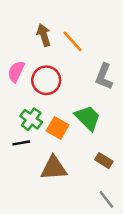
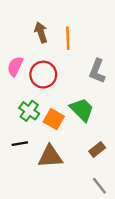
orange line: (73, 41) -> (68, 38), turned 40
black line: (21, 143) -> (20, 144), moved
brown rectangle: (104, 161) -> (97, 149), turned -70

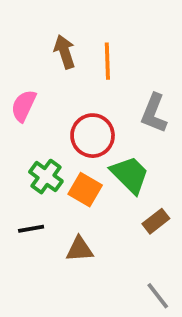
red circle: (43, 75) -> (93, 136), moved
brown rectangle: (97, 149) -> (156, 221), moved
brown triangle: (50, 156) -> (79, 249), size x0.7

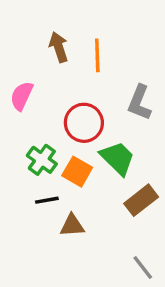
brown rectangle: (156, 221) -> (141, 200), size x1.4
black line: (31, 229) -> (47, 200), moved

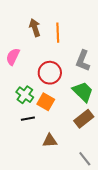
green trapezoid: (118, 158) -> (83, 92), moved
brown triangle: (72, 225) -> (50, 141), moved

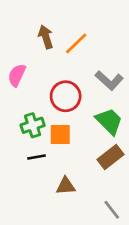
orange line: (58, 33) -> (76, 43), turned 48
gray L-shape: (83, 61) -> (109, 80), turned -70
green cross: (25, 95) -> (33, 125), turned 36
orange square: (46, 102) -> (60, 135), turned -30

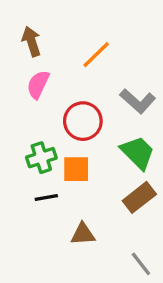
brown arrow: (46, 37) -> (31, 41), moved
pink semicircle: (17, 75) -> (38, 85), moved

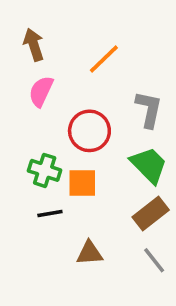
gray L-shape: (138, 101) -> (149, 109), turned -120
green cross: (41, 158) -> (45, 170), turned 36
gray line: (141, 264) -> (154, 260), moved

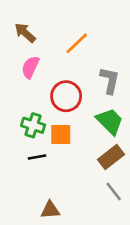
brown arrow: (34, 45) -> (25, 33), turned -30
brown triangle: (89, 253) -> (50, 210), moved

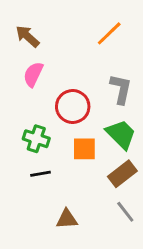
orange line: (77, 43) -> (109, 33), moved
orange square: (61, 135) -> (84, 149), moved
brown triangle: (50, 210) -> (67, 219), moved

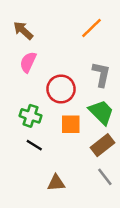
black line: (41, 174) -> (34, 145), turned 42

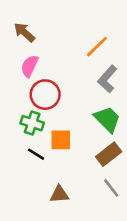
orange line: (92, 28) -> (97, 47), moved
gray L-shape: (101, 74) -> (107, 79), turned -150
red circle: (61, 89) -> (45, 95), moved
orange square: (71, 124) -> (61, 140), moved

